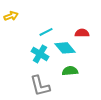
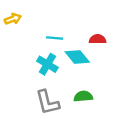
cyan line: (46, 32) -> (55, 38), turned 32
green semicircle: (70, 71) -> (83, 96), moved

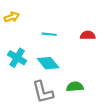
cyan diamond: (77, 57) -> (48, 63), moved
cyan cross: (47, 64) -> (17, 58), moved

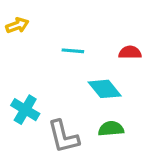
cyan cross: (17, 58) -> (25, 110), moved
cyan diamond: (48, 63) -> (105, 89), moved

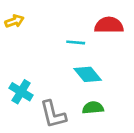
cyan line: (73, 51) -> (76, 42), moved
red semicircle: (130, 52) -> (109, 25), moved, size x1.5

